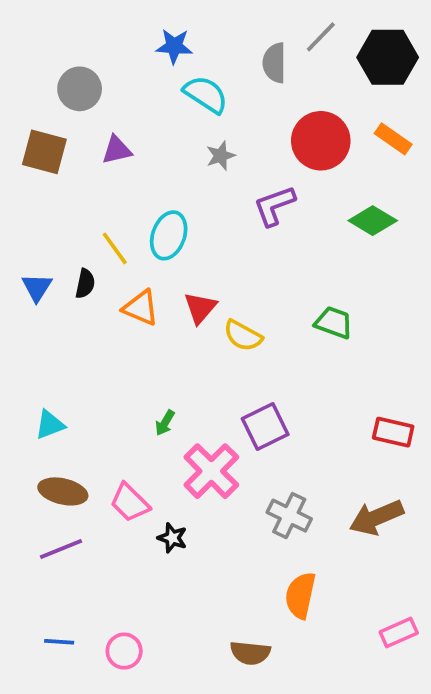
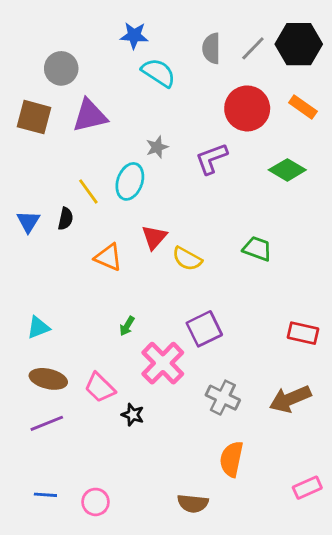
gray line: (321, 37) -> (253, 48), moved
purple triangle: (117, 150) -> (90, 116), size x1.5
gray star: (221, 156) -> (157, 147), moved
orange triangle: (141, 308) -> (108, 257), moved

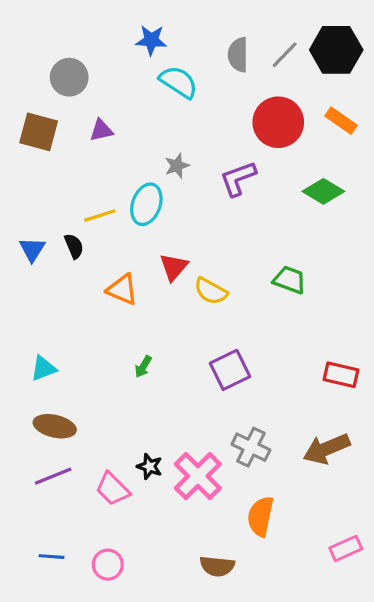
purple triangle: (90, 116) -> (101, 130), size x0.6
yellow line: (88, 191) -> (100, 216), turned -72
black semicircle: (65, 219) -> (74, 246), turned -35
pink cross: (163, 363) -> (198, 476), moved
pink trapezoid: (100, 387) -> (113, 489), moved

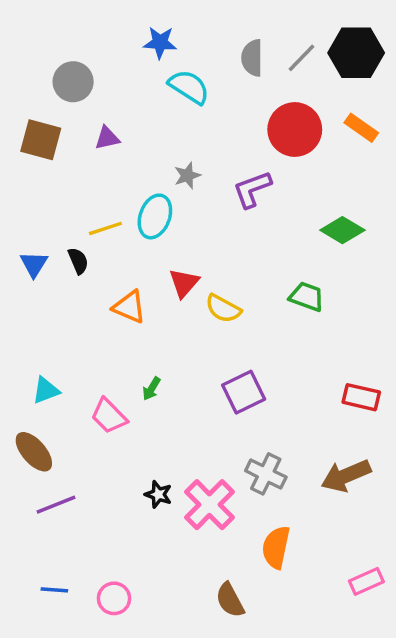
green diamond: (323, 191) -> (342, 230), moved
brown ellipse: (55, 426) -> (34, 452), moved, turned 36
pink trapezoid: (113, 489) -> (109, 416), moved
brown semicircle: (217, 566) -> (230, 600), turned 56

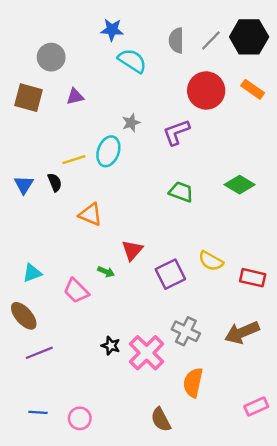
green diamond: (342, 230) -> (240, 185), moved
red triangle: (184, 283) -> (132, 250), moved
green trapezoid: (307, 297) -> (181, 192), moved
yellow semicircle: (223, 309) -> (211, 261), moved
green arrow: (152, 389) -> (106, 272), turned -98

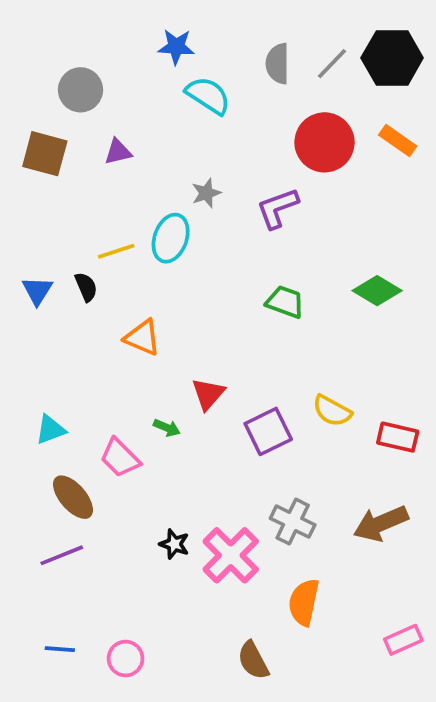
brown ellipse: (24, 316) -> (73, 497), moved

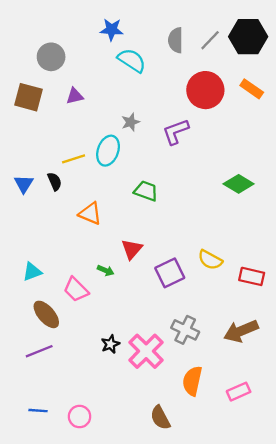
green trapezoid: (285, 302) -> (146, 191), moved
black star: (174, 544) -> (110, 344), turned 30
pink rectangle: (403, 640) -> (239, 392), moved

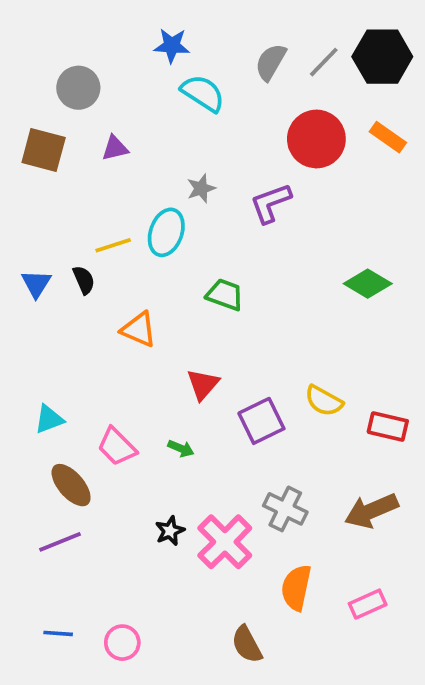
gray semicircle: (176, 40) -> (271, 62), turned 30
green arrow: (106, 271) -> (181, 448), moved

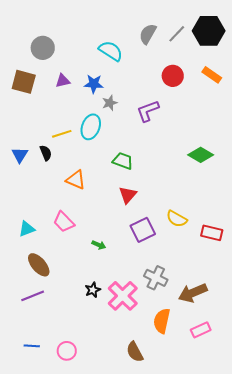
blue star: (172, 46) -> (94, 84), moved
red circle: (316, 139) -> (173, 76), size x0.7
red triangle: (203, 384) -> (128, 195), moved
pink trapezoid: (117, 447) -> (64, 222), moved
brown arrow: (371, 511) -> (193, 293), moved

